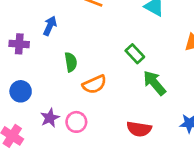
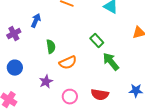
purple cross: (19, 44) -> (14, 34), turned -32
purple star: (50, 118) -> (46, 82), moved
pink circle: (76, 122) -> (70, 97), moved

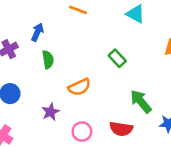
green semicircle: (51, 47) -> (48, 60), moved
green arrow: (111, 62) -> (141, 101), moved

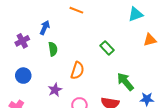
cyan triangle: (136, 14) -> (136, 14), moved, turned -49
orange semicircle: (79, 87) -> (77, 70), turned -48

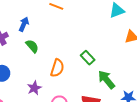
green rectangle: (107, 48) -> (88, 58), moved
green semicircle: (53, 49) -> (32, 46), turned -32

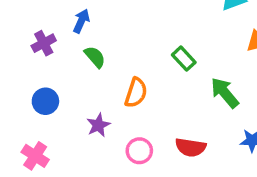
green rectangle: (88, 58) -> (184, 59), moved
green arrow: (106, 80) -> (225, 93), moved

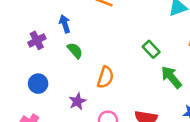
blue arrow: (81, 21) -> (65, 24), turned -42
green rectangle: (184, 59) -> (151, 49), moved

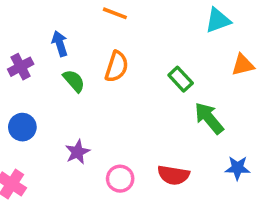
orange semicircle: (105, 77) -> (117, 67), moved

